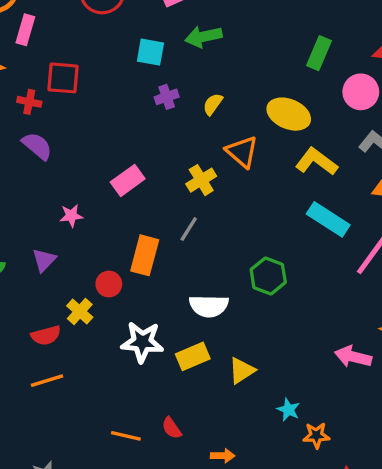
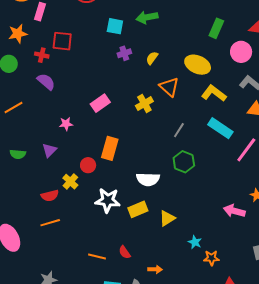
gray line: (189, 229) -> (179, 130), moved

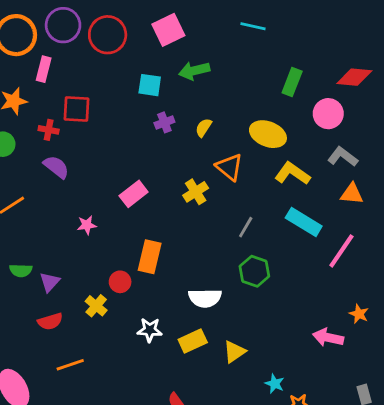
purple triangle: (49, 150) -> (50, 282), moved
red semicircle: (50, 196) -> (50, 321), moved
white star: (108, 200) -> (150, 330), size x0.7

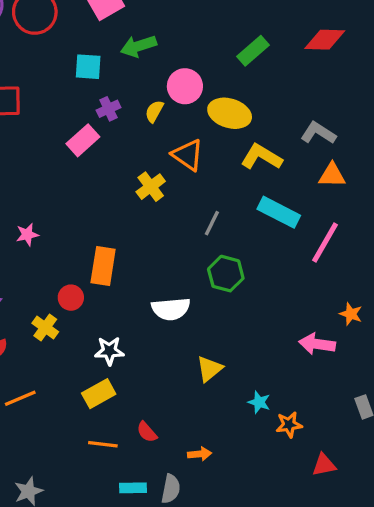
green rectangle: (292, 82) -> (253, 51), turned 32
pink circle: (328, 114) -> (185, 86), moved
pink rectangle: (134, 194) -> (83, 140), moved
yellow rectangle: (193, 341) -> (99, 394), moved

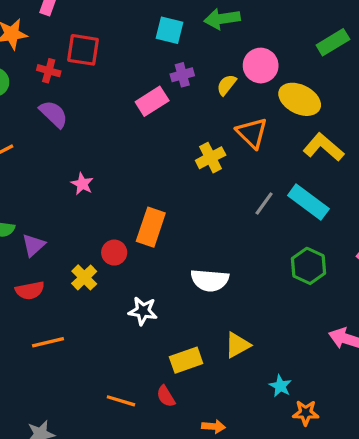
cyan rectangle: (279, 212) -> (308, 202), moved
pink star: (27, 235) -> (82, 184), turned 30
green hexagon: (226, 274) -> (308, 266), moved
yellow rectangle: (99, 394) -> (186, 360), moved

